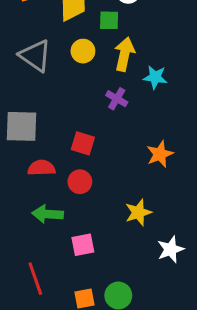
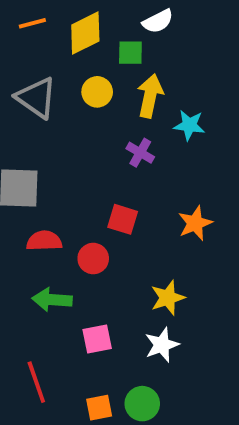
red square: (83, 143) -> (123, 219), moved
white star: (171, 249) -> (162, 345), moved

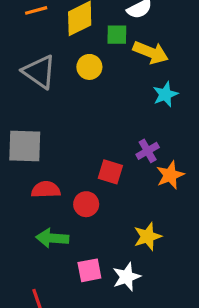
yellow arrow: (150, 96) -> (151, 52), moved, turned 100
cyan star: (189, 125) -> (165, 94), turned -30
purple cross: (140, 153) -> (148, 151), moved, turned 30
white star: (162, 345) -> (127, 277), moved

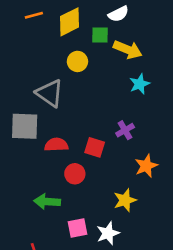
gray triangle: (39, 72) -> (50, 93), moved
orange star: (170, 175) -> (146, 166), moved
red semicircle: (46, 190) -> (56, 145), moved

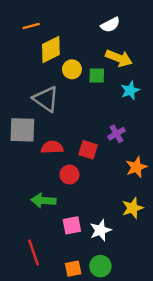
yellow diamond: (70, 22) -> (51, 50), moved
green square: (100, 35) -> (97, 76), moved
yellow star: (125, 200) -> (133, 208), moved

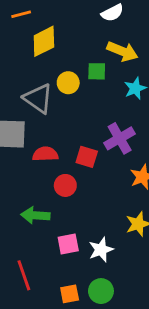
yellow circle: (72, 69) -> (68, 83), moved
purple cross: (116, 134) -> (120, 138), size x1.5

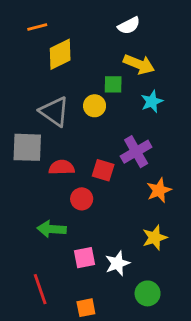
yellow circle: (68, 83) -> (95, 106), moved
green circle: (101, 291) -> (148, 293), moved

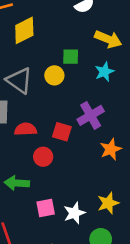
yellow arrow: (139, 64) -> (108, 39), moved
yellow star: (155, 238) -> (108, 203), moved

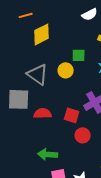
red circle: (43, 157) -> (83, 135), moved
green arrow: (17, 183) -> (48, 154), moved

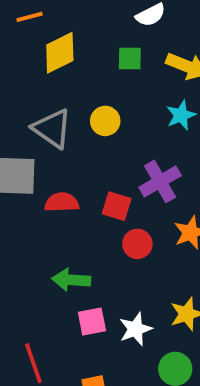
green square: (79, 55) -> (130, 58), moved

